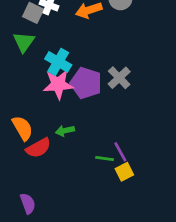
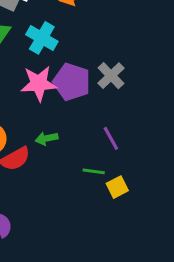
cyan cross: (58, 62) -> (42, 38), moved
purple line: (120, 152) -> (111, 138), moved

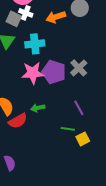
cyan cross: (42, 38) -> (35, 44), turned -36

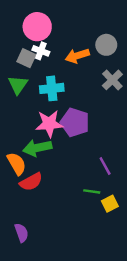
gray cross: (79, 68) -> (112, 80), moved
green arrow: (38, 108) -> (37, 148), moved, size x1.6

